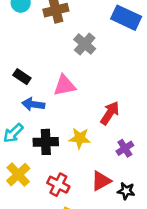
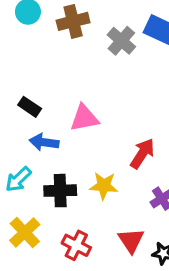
gray cross: (85, 44) -> (121, 41), moved
red triangle: (101, 181) -> (131, 241), turned -35

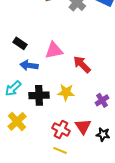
red arrow: (142, 154) -> (82, 64), moved, turned -78
red cross: (76, 245) -> (61, 129), moved

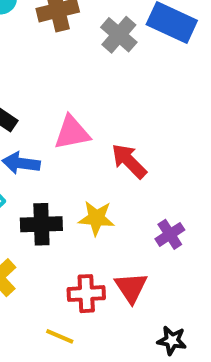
red cross: (61, 129) -> (86, 294), turned -30
black star: (103, 134) -> (172, 340), moved
yellow line: (60, 150) -> (60, 336), moved

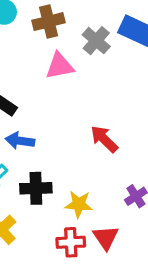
pink triangle: (72, 133) -> (60, 66), moved
yellow star: (96, 218) -> (79, 204), moved

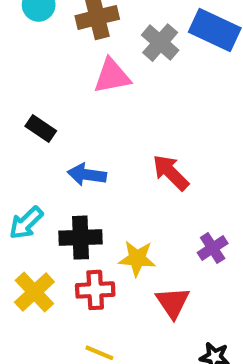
blue arrow: (20, 141) -> (87, 175), moved
red cross: (71, 242) -> (95, 290), moved

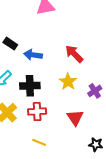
black rectangle: (41, 129) -> (10, 44), moved
yellow star: (137, 258) -> (68, 82), moved, turned 30

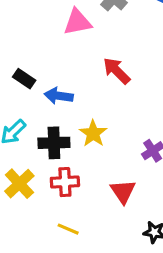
red arrow: (74, 54) -> (117, 71), moved
yellow star: (68, 82) -> (93, 133), moved

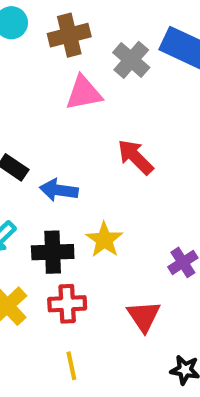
yellow line: (68, 229) -> (71, 366), turned 55

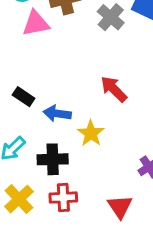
pink triangle: (84, 93) -> (36, 23), moved
yellow star: (104, 240) -> (91, 133), moved

